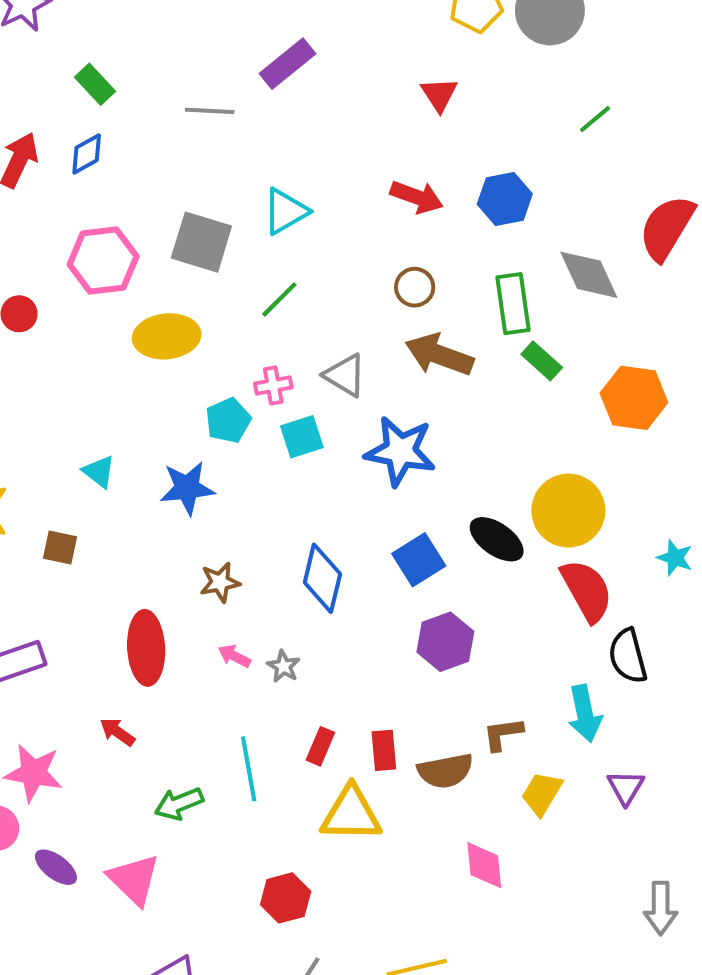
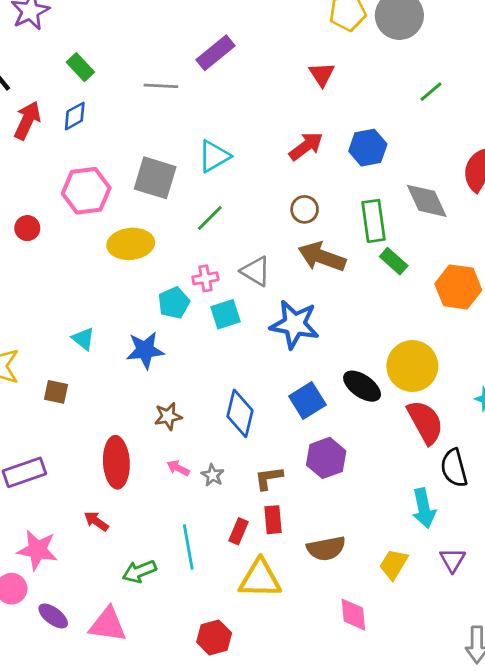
red arrow: (417, 197) -> (306, 146), turned -57
brown L-shape: (503, 734) -> (269, 478), moved
red rectangle: (384, 750) -> (273, 520), moved
pink triangle: (134, 880) -> (108, 625), turned -36

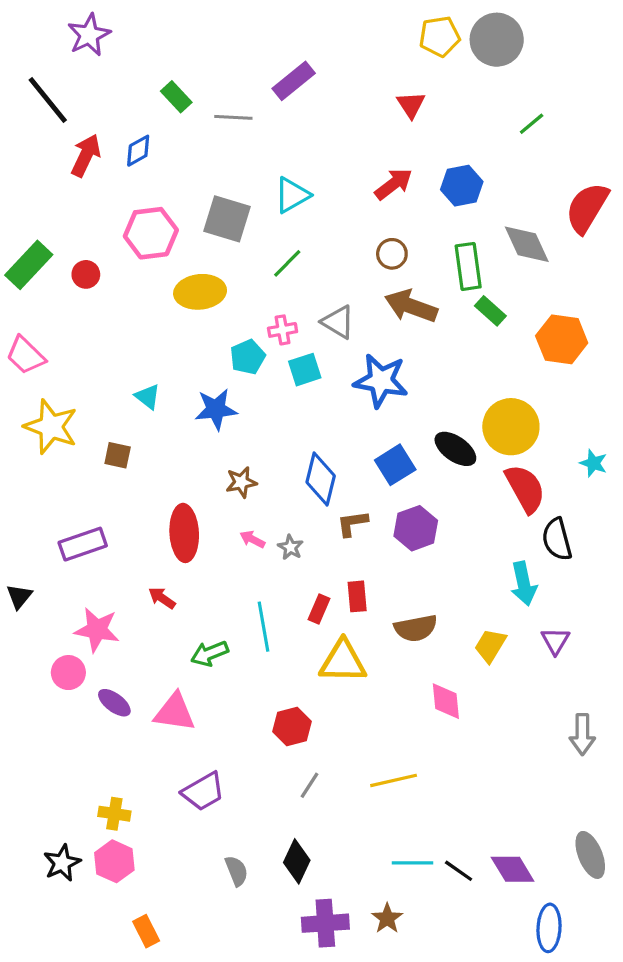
green rectangle: (80, 67) -> (176, 97), moved
brown L-shape: (269, 478) -> (352, 523), moved

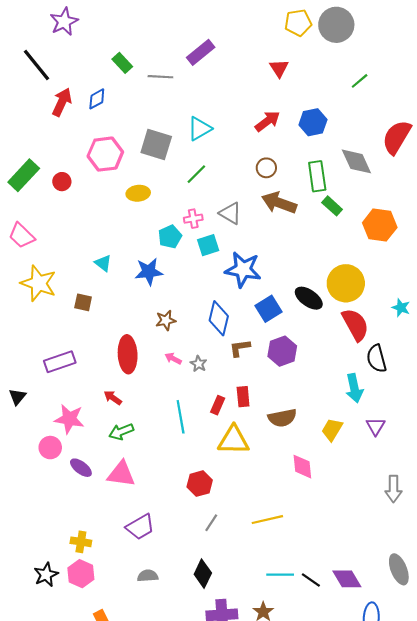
yellow ellipse: (200, 292) -> (138, 193), size x0.7
blue star: (381, 381) -> (243, 270), moved
green arrow: (210, 654) -> (121, 432), moved
gray semicircle: (237, 871) -> (148, 576), moved, turned -72

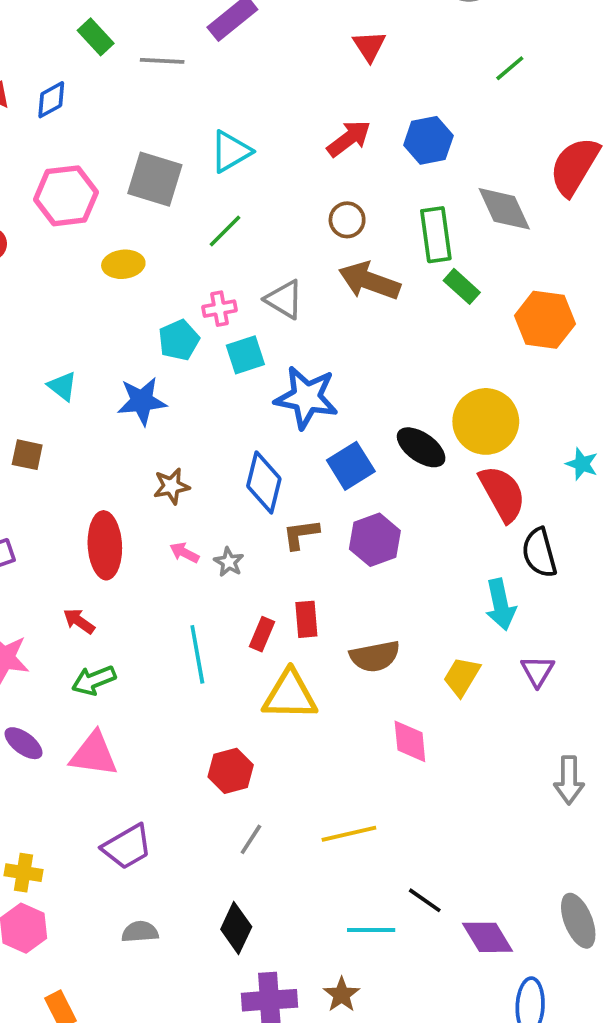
black line: (311, 580) -> (425, 900), moved

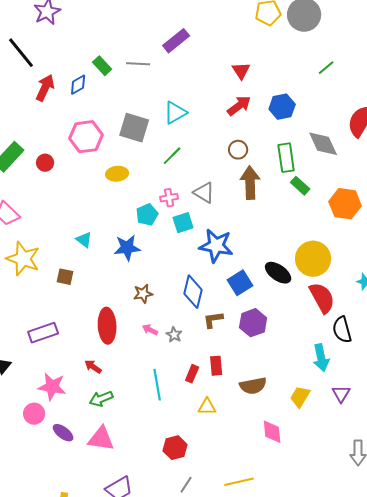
green rectangle: (96, 37) -> (102, 66), moved
red triangle: (369, 46) -> (241, 71), moved
brown arrow: (369, 281) -> (250, 183), turned 68
yellow triangle: (290, 695) -> (207, 407), size x0.6

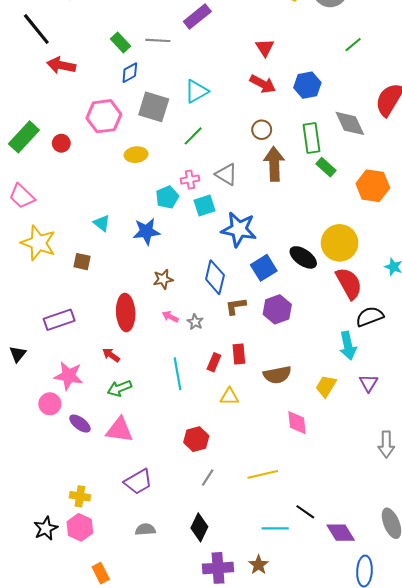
blue diamond: (78, 85) -> (130, 73), moved
red arrow: (45, 88) -> (61, 65), turned -104
red arrow: (239, 106) -> (263, 84), turned 65
black semicircle: (342, 330) -> (370, 317), turned 84

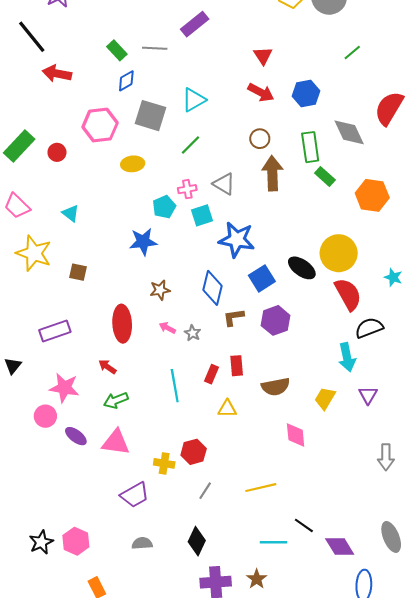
cyan triangle: (102, 223) -> (71, 213), moved
yellow cross: (80, 496) -> (164, 463), moved

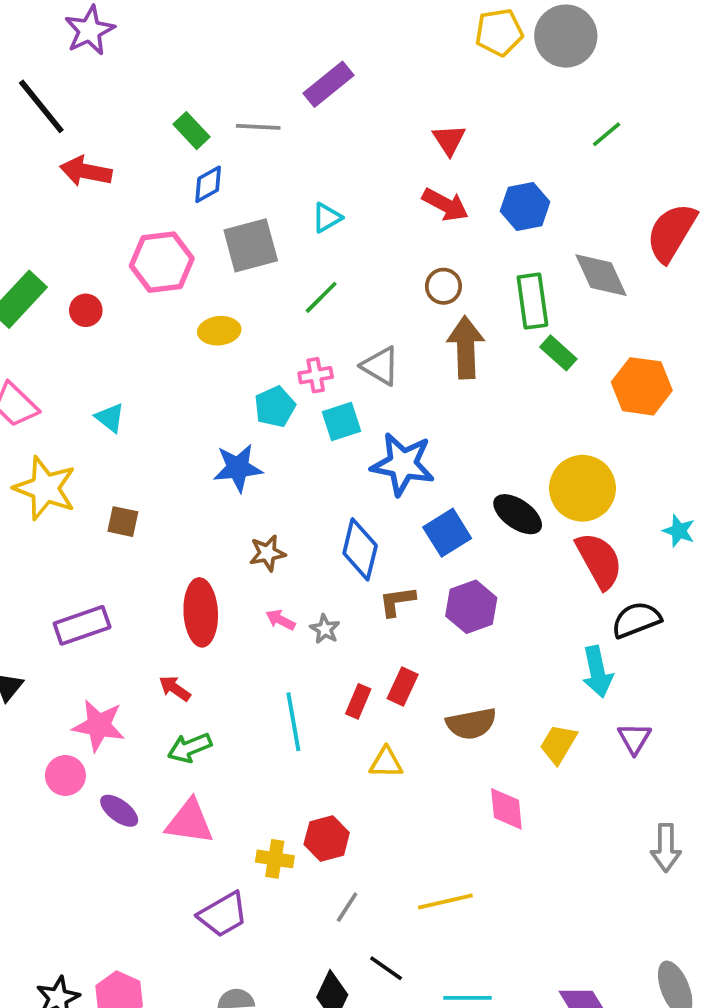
cyan triangle: (194, 100) -> (327, 218), size x0.7
gray square: (151, 116) -> (251, 245), turned -32
red rectangle: (237, 366) -> (403, 687), turned 30
black line: (304, 525) -> (386, 968), moved

